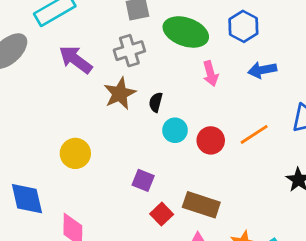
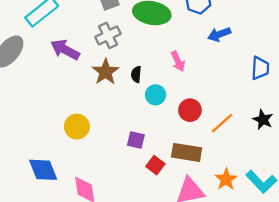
pink arrow: (211, 73) -> (178, 61), moved
orange line: (254, 134) -> (222, 123), moved
red circle: (211, 140) -> (190, 110), moved

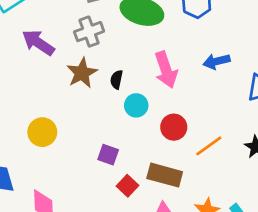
blue arrow: (219, 34) -> (217, 61), moved
pink arrow: (178, 61) -> (166, 70), size x1.5

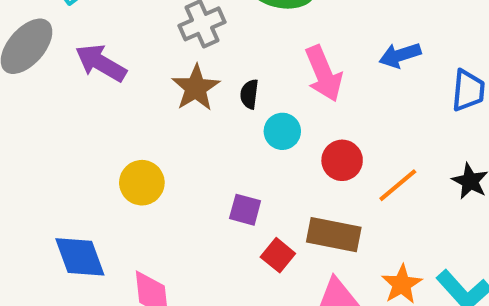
purple arrow: (38, 43) -> (101, 63), moved

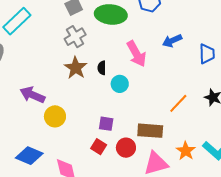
purple arrow: (101, 63) -> (32, 95), moved
red circle: (342, 160) -> (126, 148), moved
red square: (278, 255) -> (99, 147), moved
blue diamond: (80, 257) -> (29, 156), turned -40

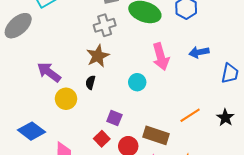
black semicircle: (102, 68) -> (90, 82), moved

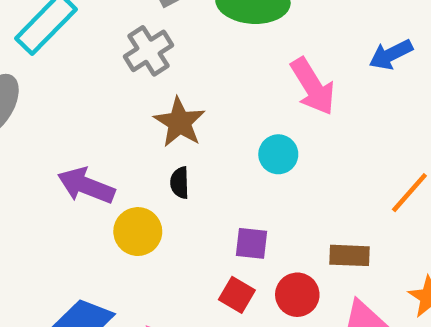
gray cross: (105, 25) -> (149, 51), moved
brown rectangle: (156, 135) -> (350, 255), size x0.7

